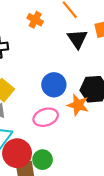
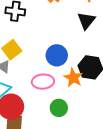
green circle: (43, 160) -> (59, 108), moved

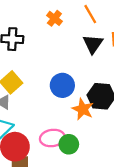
pink ellipse: (43, 82) -> (52, 138), moved

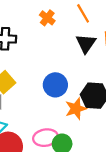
orange star: (83, 109) -> (76, 109), turned 30

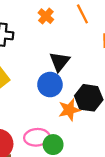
black triangle: (86, 43) -> (60, 62), moved

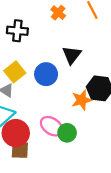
blue circle: (50, 85) -> (46, 74), moved
pink ellipse: (37, 137) -> (52, 126), turned 40

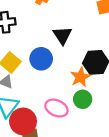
green circle: (67, 133) -> (83, 99), moved

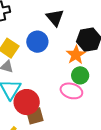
pink ellipse: (56, 108) -> (71, 91), moved

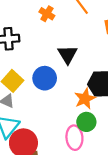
pink ellipse: (71, 91) -> (74, 138), turned 60

